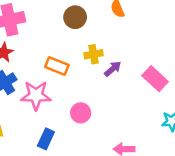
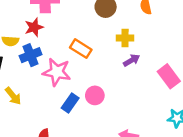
yellow cross: (94, 54) -> (125, 38), moved
blue rectangle: (46, 139) -> (70, 103), moved

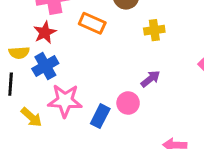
orange rectangle: (81, 49) -> (92, 23), moved
purple arrow: (132, 60) -> (150, 79), moved
pink star: (57, 72) -> (65, 101), moved

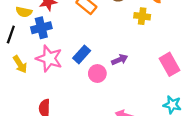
yellow cross: (154, 30) -> (142, 16), moved
blue rectangle: (100, 116) -> (82, 54), moved

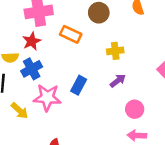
yellow cross: (142, 16) -> (115, 51), moved
pink circle: (97, 74) -> (135, 109), moved

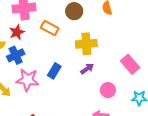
yellow cross: (115, 51) -> (86, 44), size x1.5
pink circle: (135, 109) -> (108, 90), moved

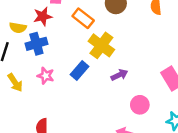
yellow cross: (86, 44) -> (101, 45), moved, turned 30
pink star: (28, 80) -> (46, 76), size x0.6

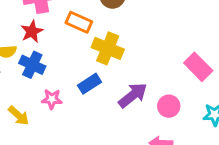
blue cross: (36, 44) -> (32, 65), turned -35
blue rectangle: (79, 71) -> (89, 84), turned 30
purple arrow: (119, 75) -> (133, 95), moved, size x1.5

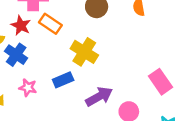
orange rectangle: (79, 22) -> (50, 24), moved
red star: (32, 31) -> (21, 26), turned -30

